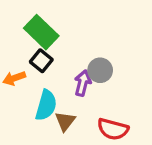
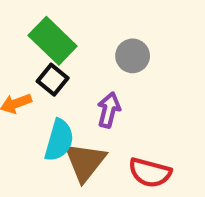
gray circle: (100, 70) -> (133, 56), moved
brown triangle: (65, 121) -> (85, 162), size x1.5

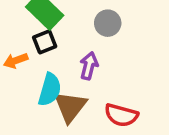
black square: (53, 80) -> (45, 42), turned 30

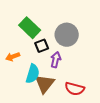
gray circle: (108, 23) -> (67, 35), size x1.5
black square: (45, 42) -> (42, 46), moved

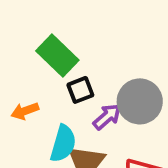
gray circle: (67, 35) -> (140, 101), moved
purple arrow: (56, 60) -> (107, 117), turned 35

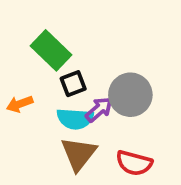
cyan semicircle: (63, 144) -> (75, 119), moved, turned 78

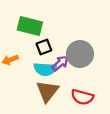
green rectangle: (51, 50) -> (30, 26), turned -30

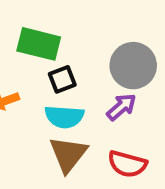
gray circle: (80, 54) -> (133, 66), moved
purple arrow: (60, 63) -> (121, 107), moved

